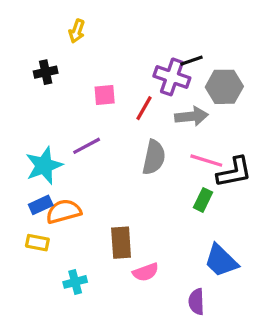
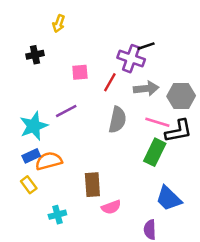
gray hexagon: (224, 87) -> (181, 96), moved
green rectangle: (203, 200) -> (155, 152), size x1.5
yellow rectangle: (37, 243) -> (29, 185), turned 42

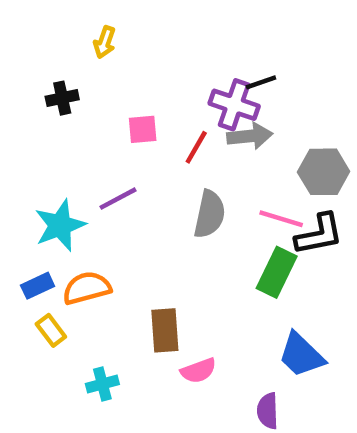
gray arrow: (146, 89) -> (250, 136), moved
blue rectangle: (31, 156) -> (38, 286), moved

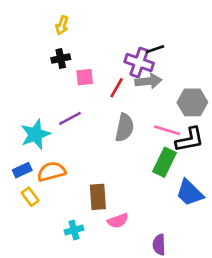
black cross: (62, 98) -> (61, 59), moved
blue trapezoid: (301, 355) -> (190, 193), moved
cyan cross: (102, 384) -> (74, 230), moved

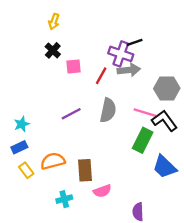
black cross: (61, 59) -> (53, 50), turned -35
purple line: (70, 118) -> (71, 114), moved
cyan star: (35, 134) -> (22, 124), moved, size x0.6
black L-shape: (190, 140) -> (165, 121), turned -115
orange semicircle: (51, 172) -> (53, 161), moved

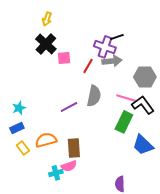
black cross: (53, 50) -> (46, 44), size x1.5
purple line: (71, 114) -> (69, 107), moved
pink semicircle: (102, 191) -> (69, 166), moved

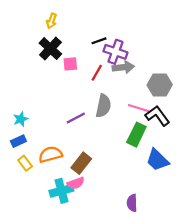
black line: (117, 37) -> (99, 41), moved
brown rectangle: (74, 148) -> (81, 163), turned 42
cyan cross: (56, 173) -> (61, 191), size x1.5

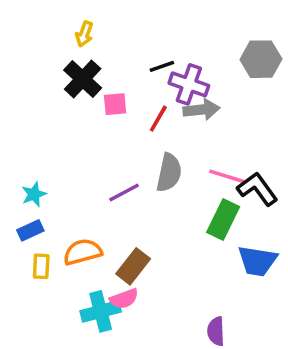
gray hexagon: (160, 85) -> (261, 59), moved
blue trapezoid: (157, 160) -> (257, 261), turned -35
yellow rectangle: (25, 163) -> (41, 266), turned 40

